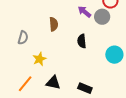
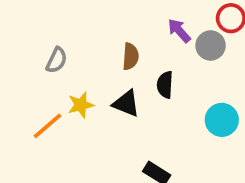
brown semicircle: (54, 24) -> (131, 56), moved
black triangle: (53, 83) -> (126, 103), moved
orange line: (25, 84) -> (47, 126), moved

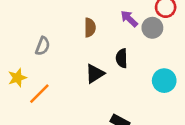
brown semicircle: (131, 56) -> (90, 28), moved
black triangle: (126, 103) -> (95, 74), turned -50
yellow star: (81, 105) -> (17, 78), moved

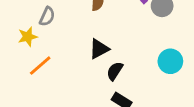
black semicircle: (122, 58) -> (115, 71), moved, turned 30
yellow star: (17, 78) -> (28, 37), moved

